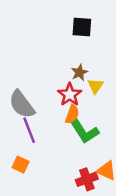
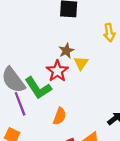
orange semicircle: (72, 114) -> (60, 116), moved
green L-shape: (84, 131) -> (38, 88), moved

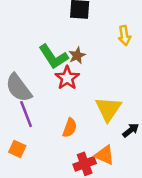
yellow triangle: (81, 63) -> (108, 109), moved, size x1.6
green L-shape: (38, 88) -> (53, 57), moved

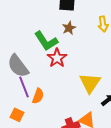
brown star: (77, 55) -> (69, 28), moved
orange semicircle: (70, 128) -> (38, 96), moved

